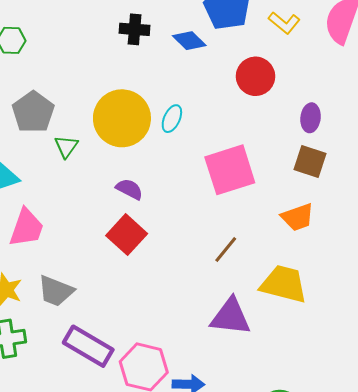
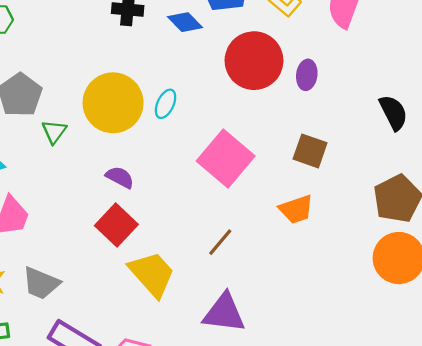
red circle: (256, 76) -> (254, 61), size x1.4
purple ellipse: (311, 118) -> (307, 75), moved
pink square: (230, 170) -> (226, 159), turned -33
yellow trapezoid: (284, 284) -> (152, 274), moved, turned 33

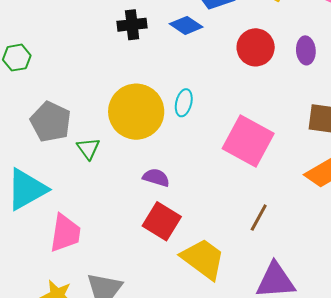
red circle: (254, 61) -> (256, 47), size x0.7

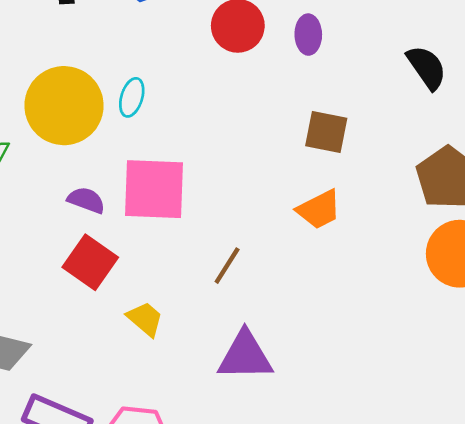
pink square: (248, 141) -> (154, 189), moved, turned -30
yellow trapezoid: (203, 259) -> (145, 319), size x0.6

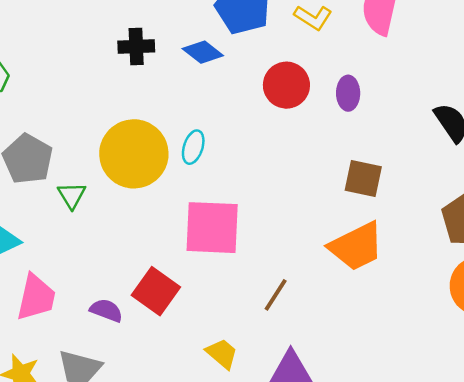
purple semicircle: (86, 200) -> (106, 310), moved
orange trapezoid: (319, 209) -> (356, 246), size x1.4
yellow trapezoid: (145, 319) -> (222, 354), moved

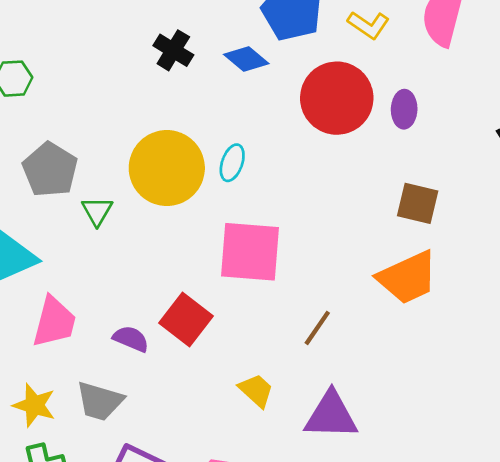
black cross: (136, 46) -> (173, 50), turned 32
red circle: (286, 85) -> (337, 98), size x1.4

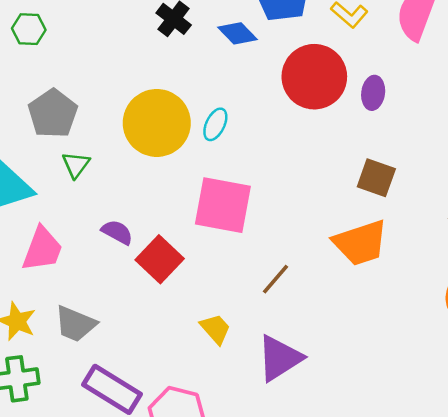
green triangle: (97, 211) -> (76, 165), moved
purple semicircle: (131, 339) -> (117, 232), moved
purple triangle: (331, 415) -> (280, 358), turned -40

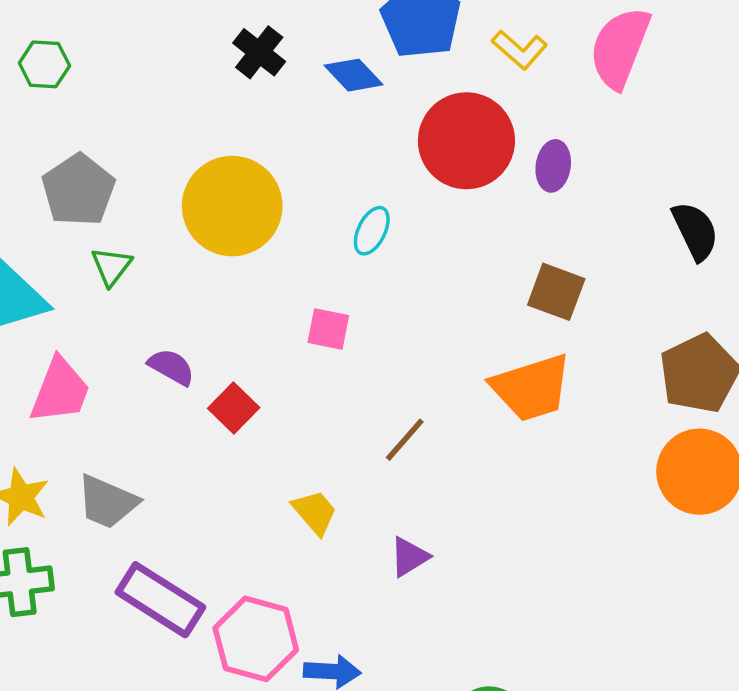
cyan ellipse: (215, 124) -> (372, 231), moved
pink square: (223, 205) -> (328, 329), size x0.5
red square: (160, 259) -> (234, 408), size x0.7
purple triangle: (280, 358) -> (409, 557), size x0.6

